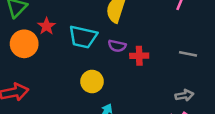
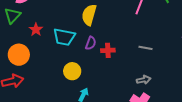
orange circle: (24, 44) -> (19, 55), moved
purple semicircle: (117, 46) -> (91, 43), turned -80

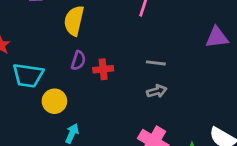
cyan trapezoid: (64, 37) -> (28, 75), moved
gray arrow: (144, 80) -> (157, 91), moved

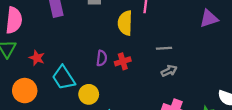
yellow semicircle: (74, 21) -> (125, 23), moved
cyan trapezoid: (28, 75) -> (64, 78), turned 60

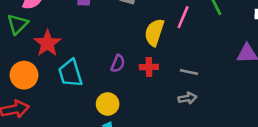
red star: (37, 58) -> (47, 43), size x1.5
red cross: (123, 61) -> (149, 67), moved
yellow circle: (89, 94) -> (108, 104), moved

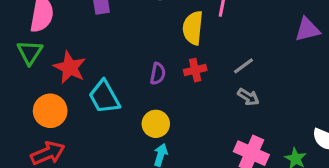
gray line: (189, 72) -> (244, 66), turned -36
gray arrow: (187, 98) -> (248, 97), turned 54

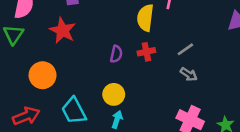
red star: (70, 67) -> (63, 30), moved
cyan trapezoid: (104, 97) -> (74, 111), moved
orange circle: (50, 111) -> (43, 75), moved

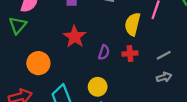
red star: (63, 30) -> (75, 37), moved
gray arrow: (189, 74) -> (164, 77), turned -56

